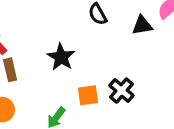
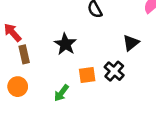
black triangle: (142, 25) -> (131, 43), moved, turned -30

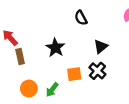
black triangle: (131, 43) -> (101, 47), moved
orange circle: (18, 87) -> (29, 89), moved

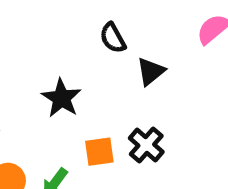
black triangle: (101, 47) -> (151, 71), moved

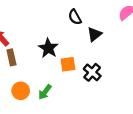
orange square: (99, 152) -> (68, 64), moved

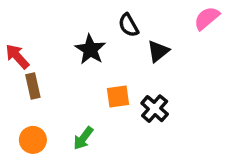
black star: (48, 48) -> (90, 49), moved
orange circle: (21, 91) -> (33, 140), moved

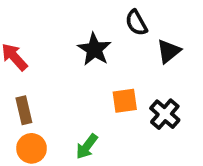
brown rectangle: (33, 86) -> (24, 110), moved

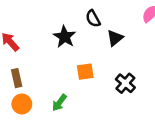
black cross: (165, 114) -> (125, 83), moved

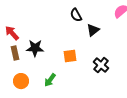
black star: (65, 37) -> (35, 48), moved, turned -30
brown rectangle: (17, 78) -> (15, 53), moved

